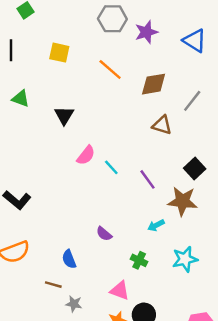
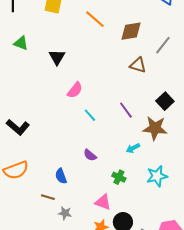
cyan line: (111, 167) -> (90, 115), moved

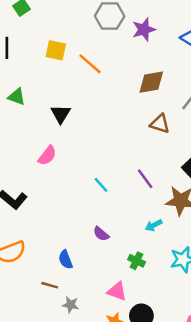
orange line: (95, 19) -> (90, 64), moved
pink semicircle: (75, 90) -> (47, 156), moved

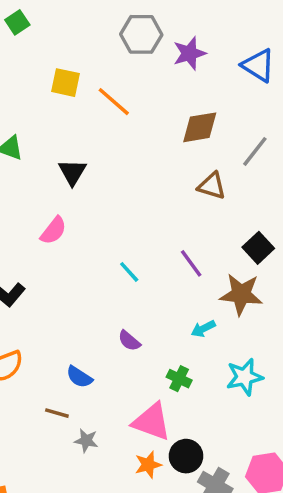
blue semicircle: (66, 260) -> (79, 377), turned -36
pink triangle: (117, 291) -> (152, 422), size x1.4

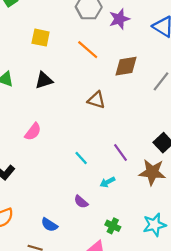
orange line: (114, 102) -> (88, 50), moved
black triangle: (72, 172) -> (44, 80), moved, turned 42
brown triangle: (212, 186) -> (96, 100), moved
cyan arrow: (203, 329) -> (107, 182), moved

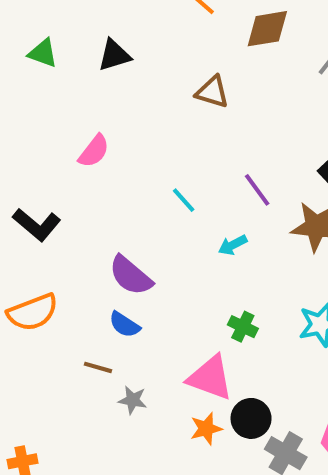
purple semicircle: (81, 202) -> (131, 276), moved, size x1.6

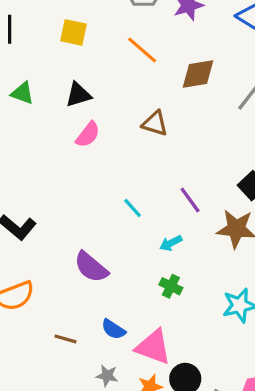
pink semicircle: (94, 151) -> (88, 135), moved
blue semicircle: (124, 325) -> (113, 329), moved
green cross: (243, 327) -> (171, 286), moved
gray star: (133, 400) -> (107, 376), moved

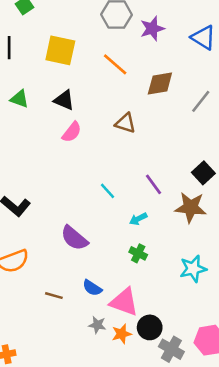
yellow square: (74, 32) -> (60, 50), size x1.4
black triangle: (78, 95) -> (64, 100), turned 40
gray star: (107, 376) -> (97, 325), moved

